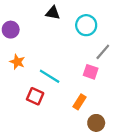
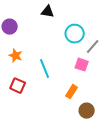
cyan circle: (86, 25) -> (75, 34), moved
cyan line: (50, 76) -> (45, 69), turned 36
red square: (35, 96) -> (18, 86), moved

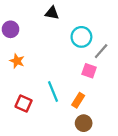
cyan line: (45, 69) -> (53, 92), moved
red square: (18, 86) -> (24, 104), moved
brown circle: (87, 111) -> (84, 123), moved

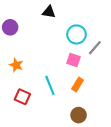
orange star: (17, 61) -> (16, 65), moved
pink square: (89, 71) -> (73, 60), moved
orange rectangle: (78, 100) -> (78, 84), moved

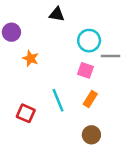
gray line: (95, 48) -> (111, 56), turned 49
orange star: (16, 65) -> (31, 58), moved

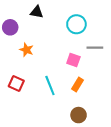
black triangle: (57, 14) -> (37, 12), moved
cyan circle: (89, 41) -> (76, 24), moved
red square: (26, 113) -> (16, 83), moved

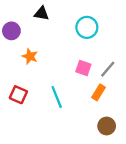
gray line: (95, 48) -> (108, 69), moved, turned -49
orange rectangle: (77, 84) -> (98, 92), moved
brown circle: (79, 115) -> (107, 126), moved

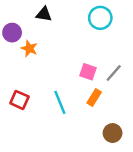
cyan circle: (87, 27) -> (100, 18), moved
orange star: (30, 56) -> (29, 48), moved
orange rectangle: (98, 92) -> (94, 97), moved

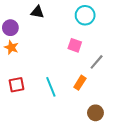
orange star: (29, 48) -> (11, 47), moved
pink square: (88, 72) -> (75, 45), moved
red square: (19, 100) -> (17, 85), turned -35

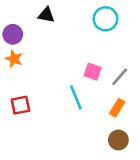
pink square: (75, 45) -> (93, 72), moved
orange rectangle: (80, 83) -> (117, 108), moved
cyan line: (51, 87) -> (76, 97), moved

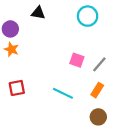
cyan line: (76, 97) -> (63, 93), moved, turned -42

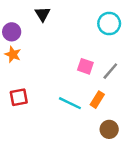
black triangle: (38, 13) -> (43, 14), turned 48
cyan circle: (88, 16) -> (109, 24), moved
orange rectangle: (97, 90) -> (97, 100), moved

